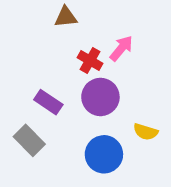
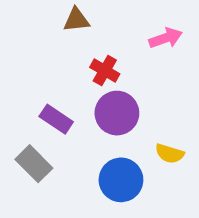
pink arrow: (121, 48) -> (166, 38), moved, turned 32

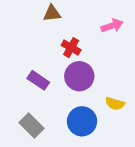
gray rectangle: (34, 164) -> (31, 125), moved

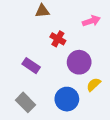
purple circle: (79, 76) -> (79, 62), moved
yellow semicircle: (115, 104) -> (94, 85), turned 120

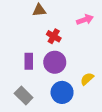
purple circle: (79, 62) -> (55, 62), moved
purple rectangle: (31, 66) -> (29, 61), turned 56

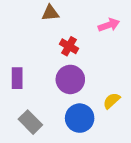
purple rectangle: (29, 61) -> (17, 78), moved

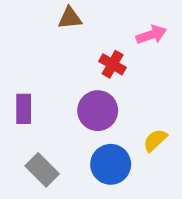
red cross: (69, 46) -> (113, 64), moved

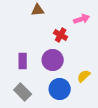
purple rectangle: (24, 109) -> (23, 61), moved

